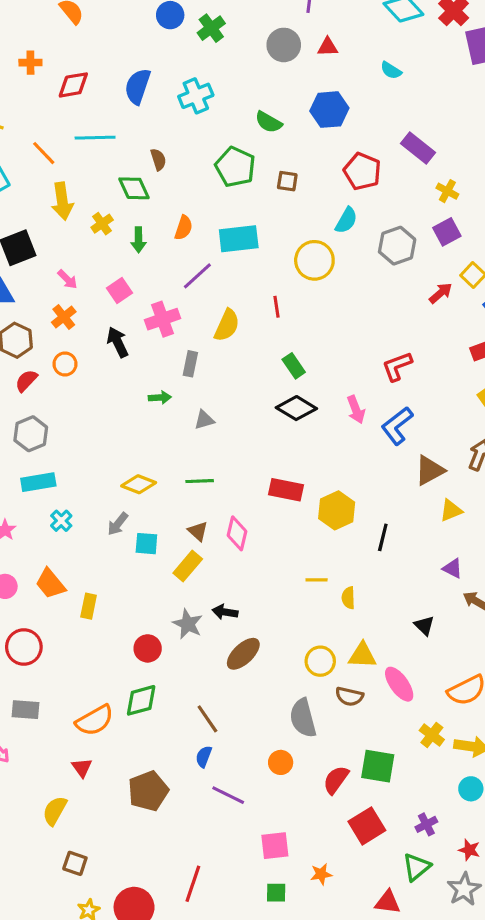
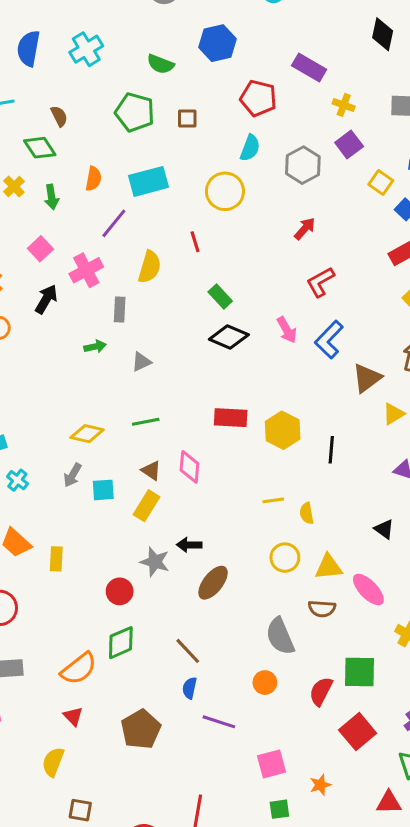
red arrow: (441, 293) -> (305, 229), moved
black arrow: (118, 342) -> (46, 299), turned 64
yellow circle: (320, 661) -> (285, 558), moved

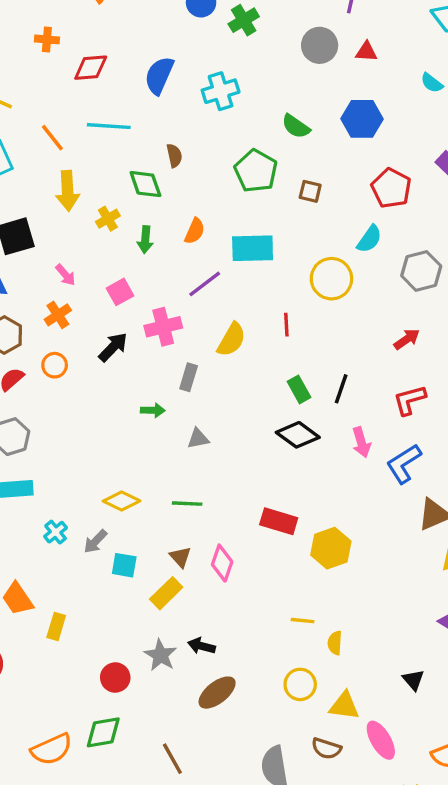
black line: (331, 450) -> (341, 389), moved
cyan cross: (17, 480) -> (56, 532), moved

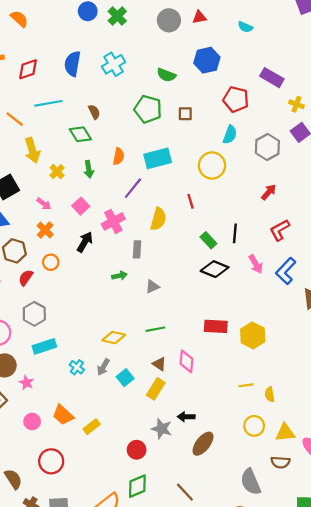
yellow cross: (108, 219) -> (57, 172), moved
cyan square: (124, 565) -> (125, 378), turned -35
yellow rectangle: (56, 627) -> (92, 427), turned 49

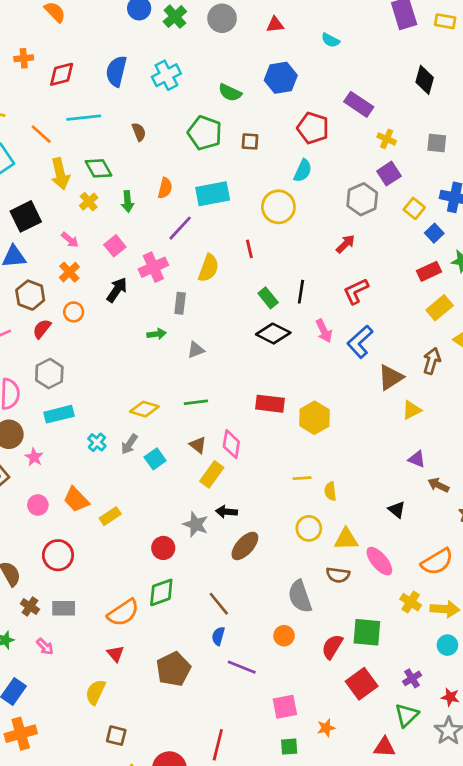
gray circle: (169, 20) -> (222, 18), moved
green diamond: (80, 134) -> (99, 168), moved
gray hexagon: (267, 147) -> (362, 199), moved
yellow rectangle: (156, 389) -> (212, 474), moved

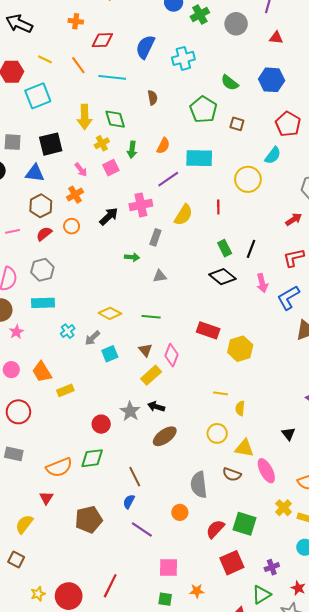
orange line: (41, 134) -> (78, 65), moved
pink square: (115, 246) -> (111, 168), moved
brown square: (116, 736) -> (16, 560), moved

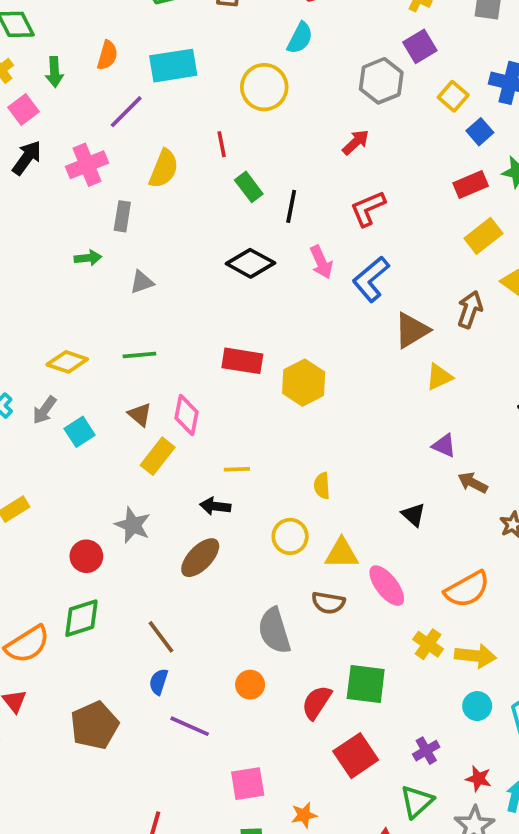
black arrow: (109, 216) -> (27, 158), moved
green rectangle: (225, 248) -> (249, 187), moved
yellow line: (220, 393) -> (237, 469), moved
black arrow: (156, 407) -> (215, 506), moved

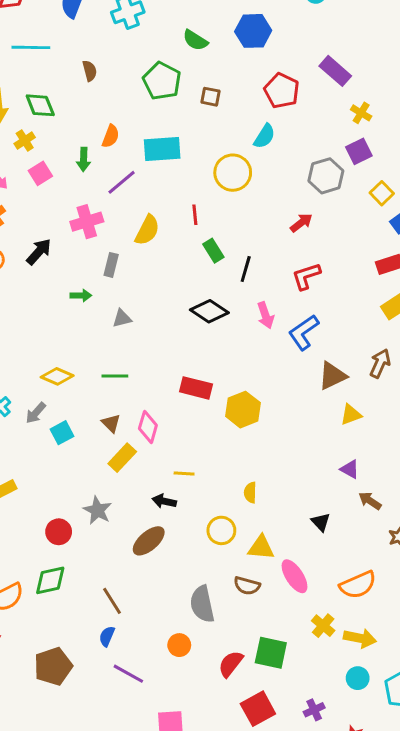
green arrow: (54, 72) -> (84, 159), moved
black arrow: (27, 158) -> (39, 252), moved

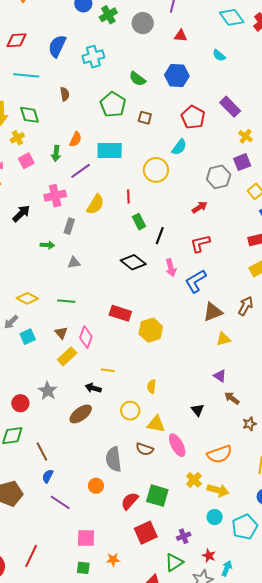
brown line: (112, 601) -> (42, 451), moved

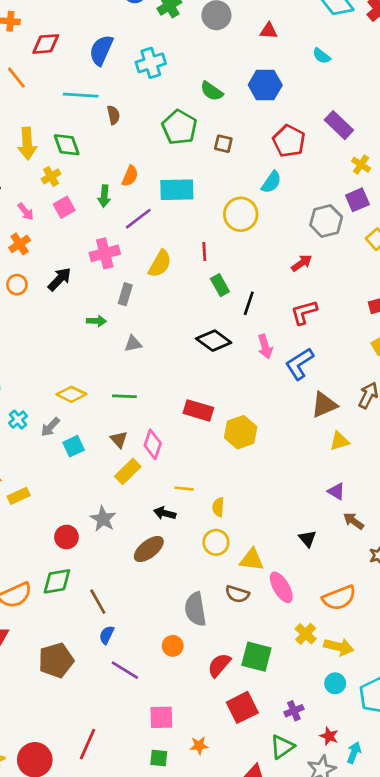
cyan line: (26, 75) -> (81, 95), moved
yellow semicircle: (152, 387) -> (218, 507), moved

